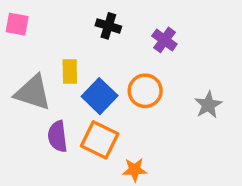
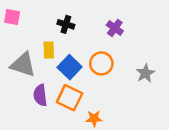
black cross: (108, 26) -> (66, 24), moved

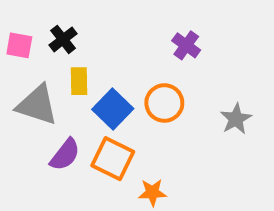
pink square: (12, 17) -> (19, 45), moved
black cross: (66, 24) -> (63, 39), moved, turned 35
purple semicircle: (40, 95) -> (65, 155), turned -135

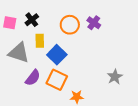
orange circle: (164, 103) -> (70, 25), moved
gray star: (236, 119) -> (115, 77), moved

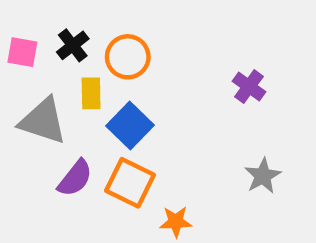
purple cross: (94, 23) -> (249, 87), moved
orange circle: (70, 25) -> (128, 57), moved

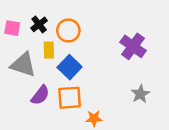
purple cross: (249, 87) -> (133, 46), size x1.5
orange square: (130, 183) -> (70, 98), turned -30

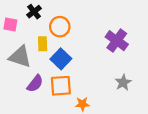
black cross: (39, 24) -> (34, 12), moved

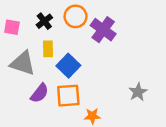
black cross: (34, 12) -> (44, 21), moved
orange circle: (60, 27) -> (76, 16), moved
purple cross: (117, 41) -> (103, 30), moved

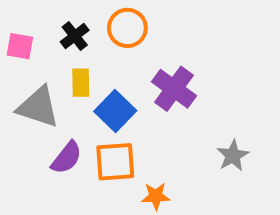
purple cross: (103, 30) -> (174, 89), moved

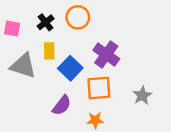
purple semicircle: (67, 158) -> (62, 105), moved
orange square: (115, 162) -> (99, 88), moved

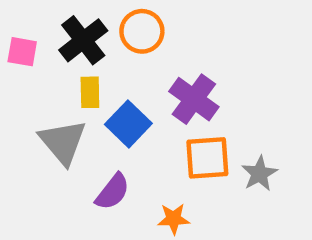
black cross: (46, 22) -> (83, 40), size x1.5
gray triangle: (23, 66) -> (63, 142), moved, turned 32
orange square: (99, 88) -> (207, 158), moved

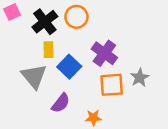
pink square: (22, 52) -> (12, 12), moved, turned -35
gray star: (259, 174) -> (140, 78), moved

